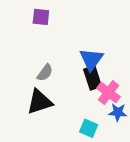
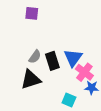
blue triangle: (91, 59) -> (73, 58), moved
black rectangle: (93, 78) -> (52, 61), moved

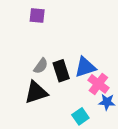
blue triangle: (73, 58) -> (85, 67), turned 36
cyan square: (69, 100) -> (80, 116), turned 32

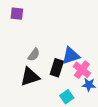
purple square: (37, 15) -> (17, 14), moved
black rectangle: (61, 71) -> (57, 68), moved, turned 36

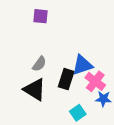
purple square: (17, 14) -> (41, 16), moved
black triangle: (30, 77) -> (35, 90), turned 50

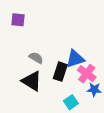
purple square: (41, 16) -> (18, 20), moved
gray semicircle: (39, 64) -> (36, 58), turned -96

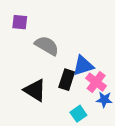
gray semicircle: (36, 58) -> (47, 46), moved, size x1.5

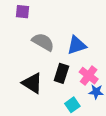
purple square: (20, 22) -> (23, 12), moved
blue triangle: (83, 66) -> (77, 45), moved

